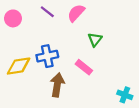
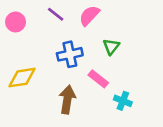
blue cross: (47, 56) -> (70, 54), moved
cyan cross: (125, 95) -> (123, 101), moved

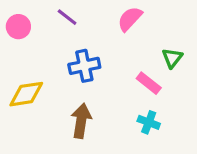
pink semicircle: (89, 16) -> (130, 19), moved
green triangle: (111, 47) -> (172, 58), moved
pink rectangle: (98, 79) -> (149, 83), moved

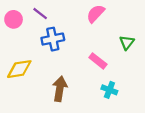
purple line: (67, 17) -> (40, 14), moved
blue cross: (84, 66) -> (53, 39), moved
pink rectangle: (149, 83) -> (98, 61), moved

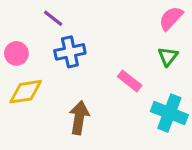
pink semicircle: (96, 14) -> (171, 18), moved
pink circle: (14, 19) -> (16, 53), moved
cyan cross: (109, 90) -> (169, 113), moved, size x1.6

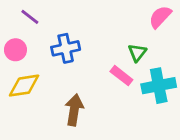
purple line: (53, 18) -> (30, 17), moved
green triangle: (168, 56) -> (137, 53), moved
cyan cross: (169, 113) -> (159, 86), moved, turned -32

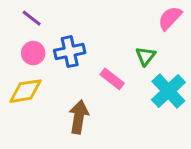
pink circle: (15, 50) -> (33, 53), moved
pink rectangle: (121, 76) -> (112, 79), moved
cyan cross: (159, 86) -> (168, 91), turned -32

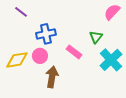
pink circle: (33, 53) -> (40, 56), moved

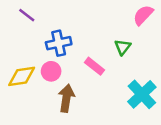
cyan cross: (111, 60) -> (142, 94), moved

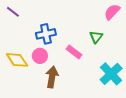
purple line: (27, 15) -> (13, 12), moved
yellow diamond: (22, 76) -> (17, 60), turned 65

